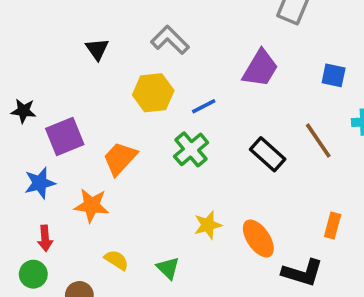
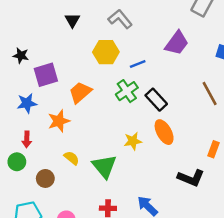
black rectangle: (268, 154) -> (156, 100), moved
orange star: (91, 205) -> (59, 121), turned -30
orange ellipse: (258, 239) -> (164, 132), moved
green triangle: (168, 268) -> (104, 166), size x1.6

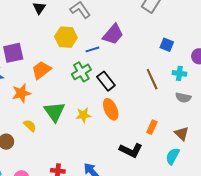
purple trapezoid: (177, 43) -> (113, 34), moved
green triangle: (104, 166) -> (55, 112), moved

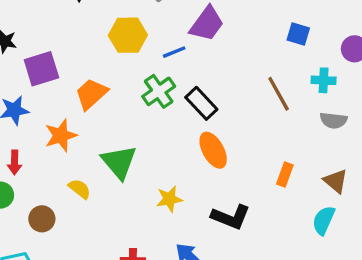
yellow star: (83, 115) -> (169, 199), moved
black L-shape: (131, 150) -> (231, 217), moved

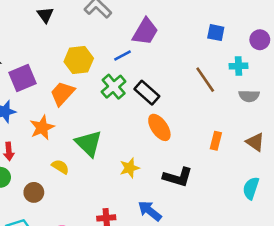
yellow hexagon: (128, 35) -> (79, 60), moved
cyan semicircle: (324, 220) -> (251, 188), moved

